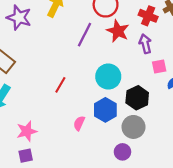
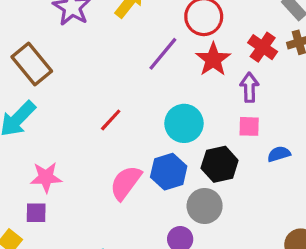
pink square: (159, 67) -> (249, 126), moved
pink semicircle: (79, 123) -> (126, 183), size x1.6

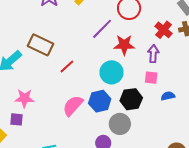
red star: (213, 59) -> (124, 45), moved, turned 30
brown rectangle: (32, 64) -> (40, 45), moved, turned -30

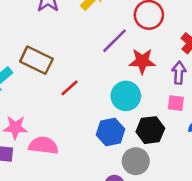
pink semicircle: (73, 106) -> (43, 145), moved, turned 55

